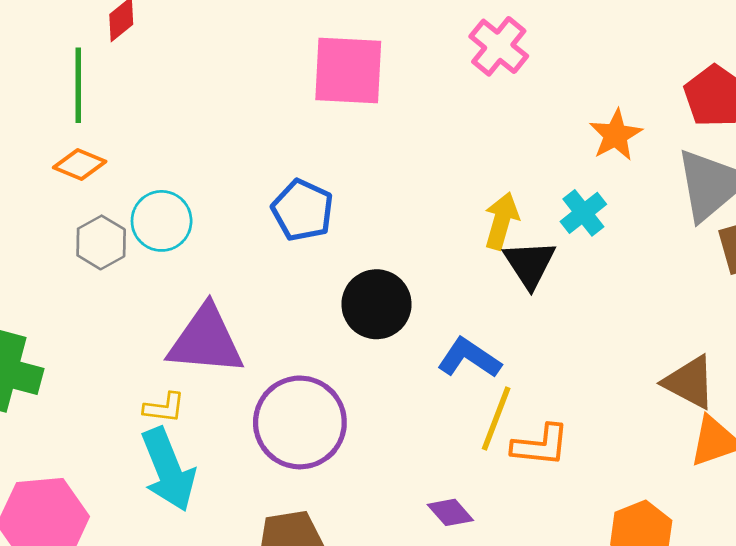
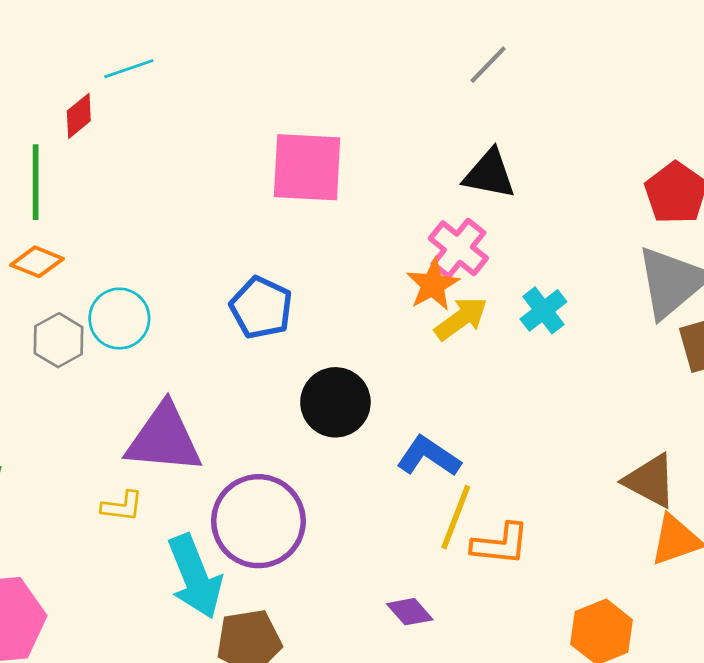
pink cross: (499, 46) -> (458, 248), moved
orange star: (616, 135) -> (433, 285), moved
yellow arrow: (501, 221) -> (461, 319), turned 38
black triangle: (530, 264) -> (489, 174), moved, turned -46
cyan arrow: (168, 469) -> (195, 577), moved

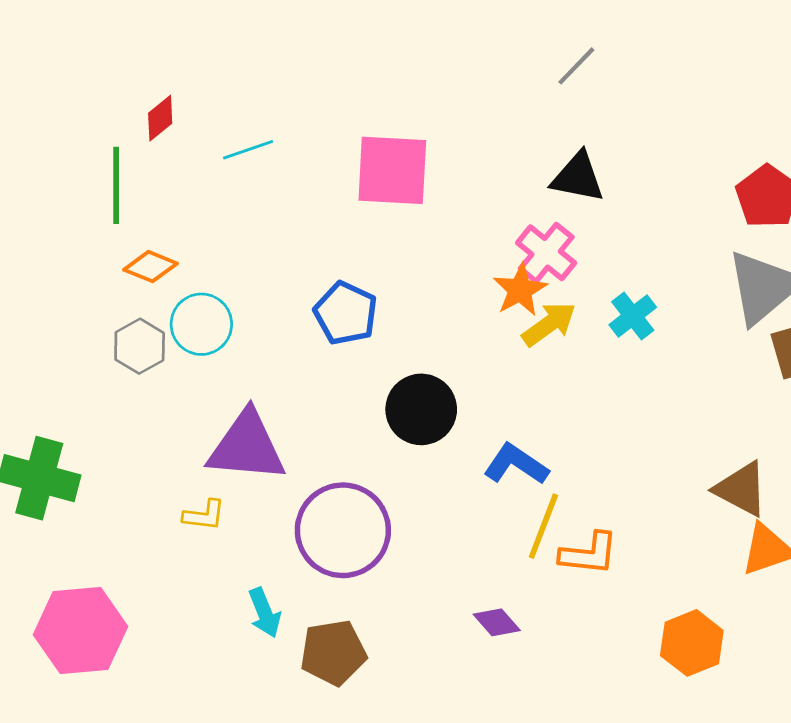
cyan line: (129, 69) -> (248, 150), moved
orange diamond: (37, 262) -> (151, 267), moved
cyan arrow: (195, 577) -> (265, 613), moved, size x0.6

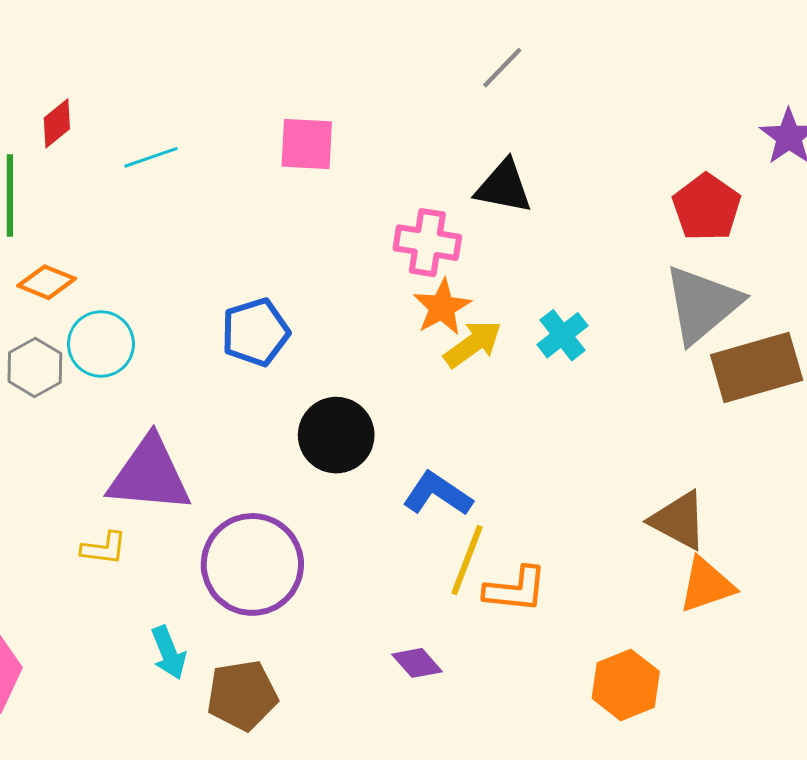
pink square: (392, 170) -> (307, 144), moved, size x0.7
pink cross: (546, 253) -> (427, 243), moved, turned -30
blue pentagon: (346, 313) -> (255, 332), turned 30

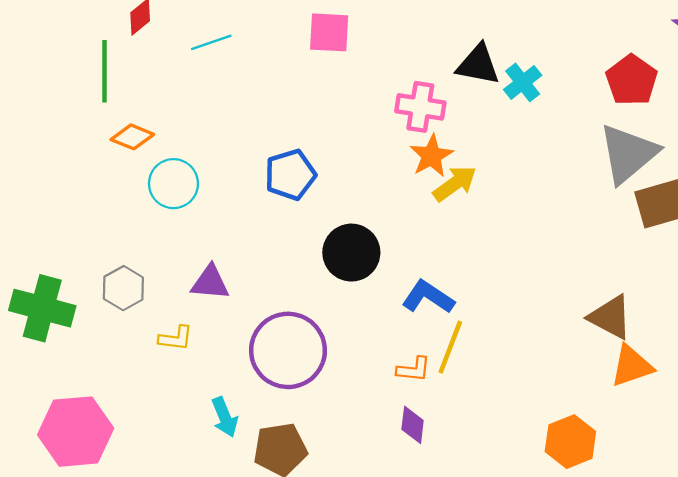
cyan cross: (563, 335) -> (523, 82), moved
gray hexagon: (35, 367) -> (123, 288), moved
purple triangle: (149, 475) -> (210, 283), size x0.6
orange L-shape: (515, 589) -> (414, 369), moved, size x0.7
purple diamond: (417, 663) -> (413, 425), turned 48

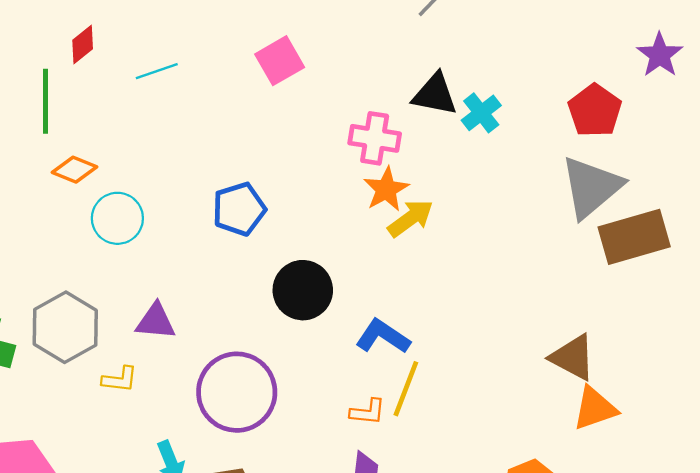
pink square: (329, 32) -> (280, 61), turned -33
gray hexagon: (123, 288) -> (65, 327), size x1.5

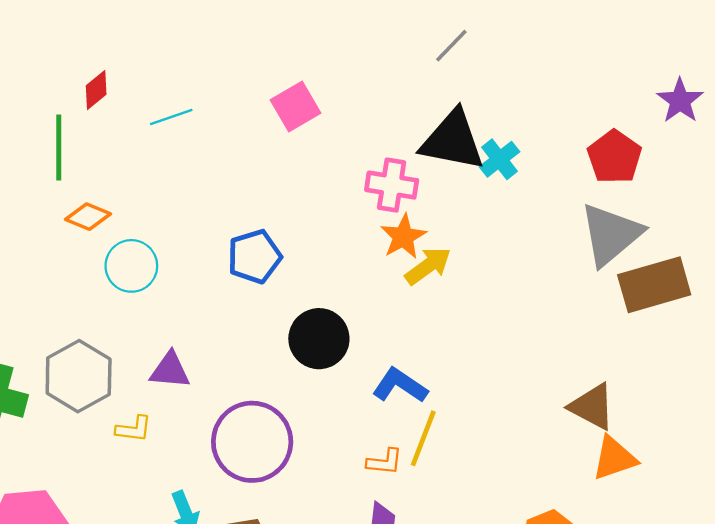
black triangle: (435, 94) -> (453, 141), size x1.4

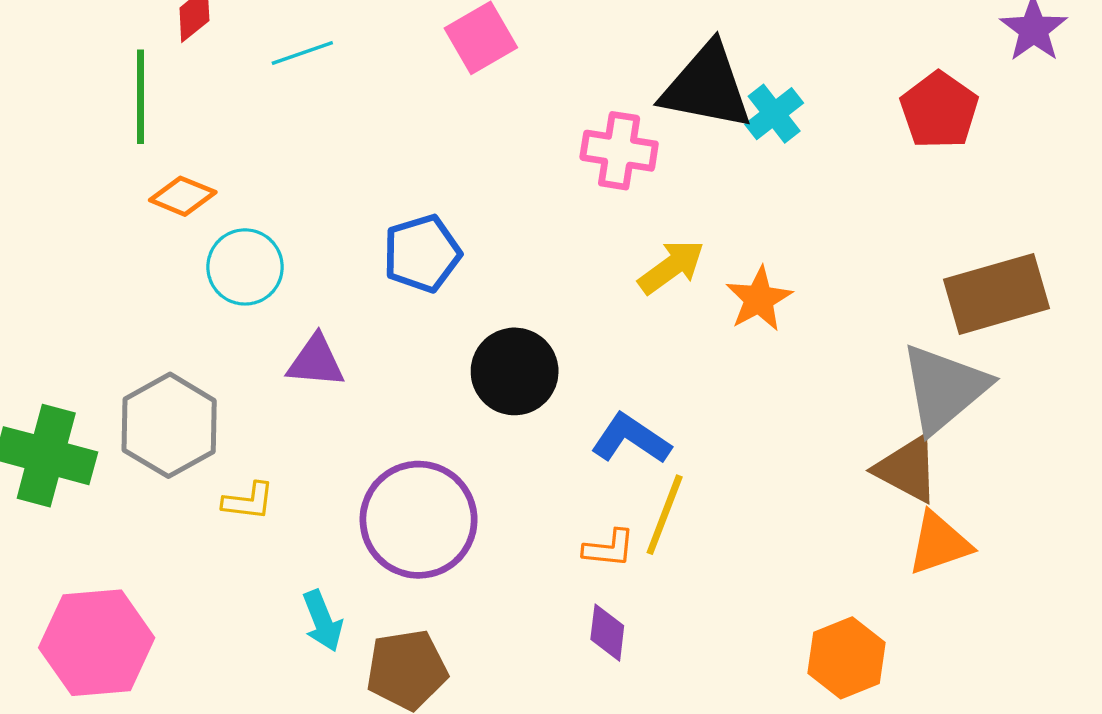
gray triangle: (611, 234) -> (944, 388), moved
orange star: (403, 237) -> (759, 299), moved
purple triangle: (170, 370) -> (316, 361), moved

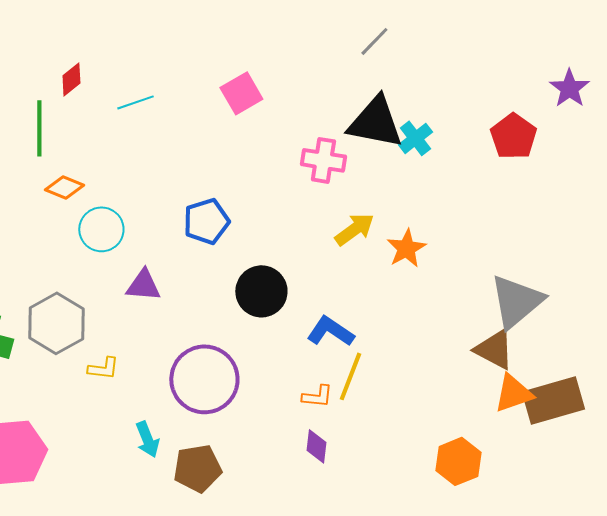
brown rectangle: (996, 294) -> (553, 400), moved

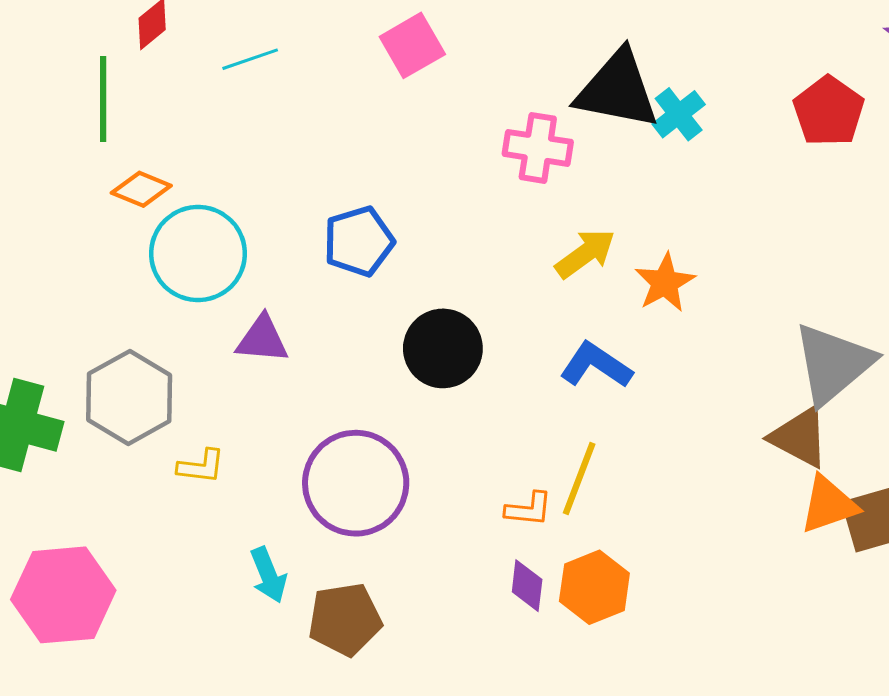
cyan circle: (101, 229) -> (198, 254), size x1.4
blue L-shape: (330, 331) -> (596, 365), moved
orange hexagon: (458, 461) -> (594, 587), moved

